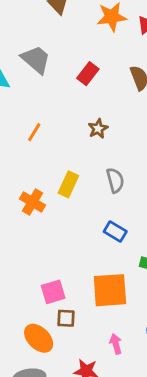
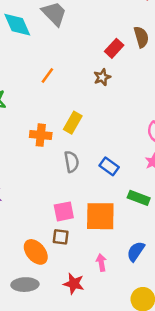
red rectangle: (88, 74) -> (114, 48), moved
gray semicircle: (115, 180) -> (72, 162), moved
orange cross: (32, 202) -> (41, 135), turned -30
pink square: (53, 292) -> (64, 211), moved

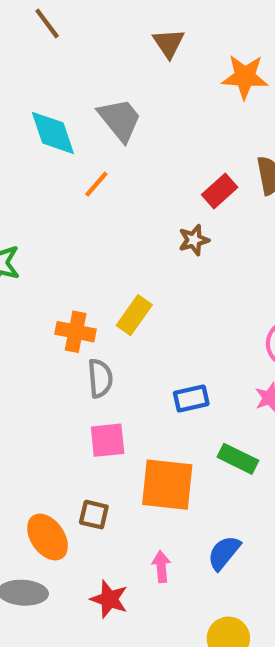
orange line: (47, 76) -> (96, 184), moved
gray semicircle: (72, 162) -> (100, 378), moved
blue rectangle: (109, 166) -> (191, 398), turned -54
pink square: (64, 211) -> (108, 440), moved

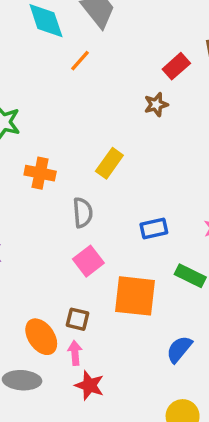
orange cross: (76, 332) -> (40, 173), moved
pink square: (108, 440) -> (88, 261), turned -32
pink arrow: (161, 567) -> (75, 353), moved

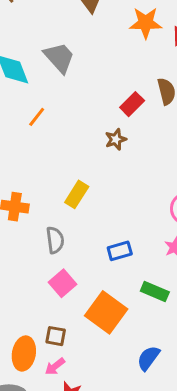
orange line: (80, 61) -> (37, 117), moved
orange square: (135, 296) -> (106, 312), turned 33
orange ellipse: (41, 337) -> (24, 353), turned 48
pink arrow: (75, 353) -> (55, 366), turned -120

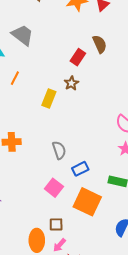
yellow rectangle: (77, 194) -> (49, 99), moved
gray semicircle: (55, 240) -> (59, 150), moved
blue rectangle: (120, 251) -> (80, 169), moved

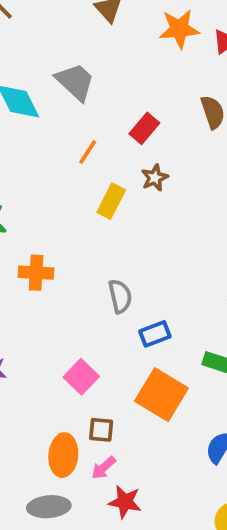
red rectangle: (78, 57) -> (144, 128), moved
orange line: (15, 78) -> (88, 152), moved
pink square: (54, 188) -> (81, 377), moved

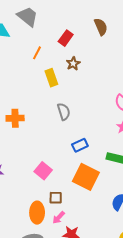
yellow rectangle: (111, 201) -> (51, 78), turned -42
gray semicircle: (120, 296) -> (64, 112), moved

